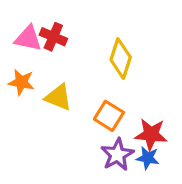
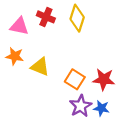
red cross: (53, 37) -> (46, 17), moved
yellow diamond: (121, 59) -> (77, 18), moved
red star: (151, 134) -> (104, 79), moved

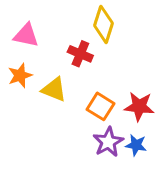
red cross: (46, 17) -> (80, 54), moved
orange star: (15, 56) -> (20, 75), turned -30

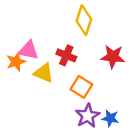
pink triangle: (26, 35) -> (29, 50), moved
red cross: (80, 54) -> (66, 55), moved
red star: (139, 106) -> (113, 57), moved

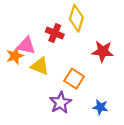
red cross: (66, 55) -> (55, 33), moved
purple star: (88, 116) -> (60, 103), moved

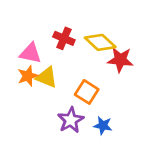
yellow diamond: (76, 18) -> (100, 42), moved, turned -65
orange star: (15, 56) -> (28, 76), moved
blue star: (100, 107) -> (103, 125), moved

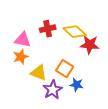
red cross: (64, 38) -> (48, 29), turned -35
yellow triangle: (47, 77) -> (39, 73), moved
blue star: (103, 125) -> (77, 85), moved

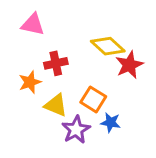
red cross: (48, 29) -> (56, 63), moved
pink triangle: (23, 40) -> (33, 24), moved
red star: (90, 45) -> (129, 65), turned -30

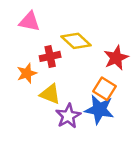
yellow diamond: (108, 46) -> (76, 41), moved
orange square: (93, 99) -> (104, 89), moved
blue star: (111, 122) -> (99, 110), size x1.6

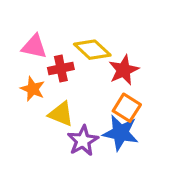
pink triangle: (29, 22) -> (34, 47), moved
red star: (116, 58) -> (124, 70), moved
orange star: (27, 73) -> (33, 89), turned -30

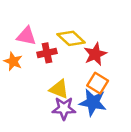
orange star: (33, 89) -> (13, 61), moved
yellow triangle: (61, 114) -> (59, 89), moved
purple star: (83, 141) -> (64, 108), turned 30

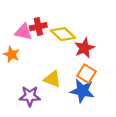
red cross: (47, 53) -> (38, 27), moved
purple star: (64, 108) -> (30, 96), moved

